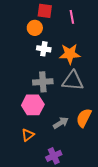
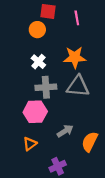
white cross: (44, 49) -> (38, 62), moved, turned 32
orange semicircle: (84, 118) -> (90, 142), moved

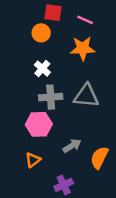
pink line: (77, 18) -> (85, 20), turned -56
orange star: (75, 57) -> (83, 48), moved

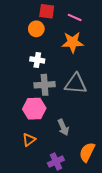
white cross: (42, 69) -> (37, 60), turned -32
gray arrow: (72, 146) -> (63, 127), turned 98
orange semicircle: (99, 158) -> (87, 152), moved

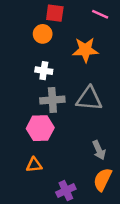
pink line: (75, 17) -> (100, 14), moved
gray arrow: (63, 127) -> (99, 150), moved
orange triangle: (29, 140) -> (34, 165), turned 32

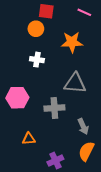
gray cross: (52, 100) -> (54, 108), moved
pink hexagon: (40, 128) -> (17, 98), moved

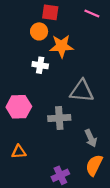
orange star: (72, 42) -> (62, 46), moved
orange triangle: (29, 139) -> (19, 152), moved

